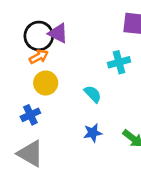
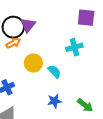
purple triangle: (58, 33) -> (28, 25), turned 42
yellow circle: (46, 83) -> (33, 63), moved

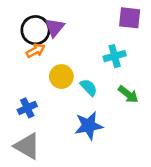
blue star: (54, 101) -> (89, 126), size x1.5
green arrow: (85, 105) -> (128, 94), moved

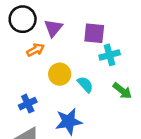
purple square: (130, 18) -> (94, 33), moved
black circle: (35, 30) -> (23, 19), moved
blue star: (89, 126) -> (69, 121), moved

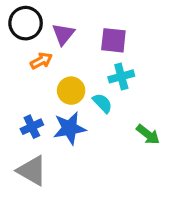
cyan cross: (110, 55) -> (121, 76), moved
green arrow: (122, 91) -> (148, 135), moved
blue star: (69, 121) -> (70, 128), moved

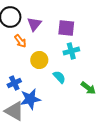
orange arrow: (41, 61) -> (20, 41), turned 80
cyan semicircle: (102, 103) -> (59, 77), moved
blue star: (70, 128) -> (30, 99), moved

